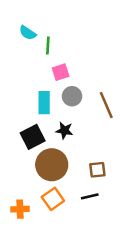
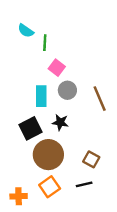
pink square: (61, 72) -> (57, 68), turned -35
brown square: (97, 170) -> (91, 159), turned 35

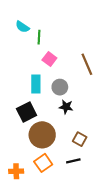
gray circle: (67, 90) -> (60, 87), moved
brown line: (100, 99) -> (87, 64), moved
black star: (60, 122) -> (66, 107), moved

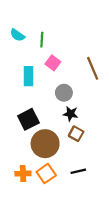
cyan semicircle: (22, 27) -> (17, 35), moved
cyan rectangle: (36, 84) -> (28, 76), moved
brown square: (80, 139) -> (76, 134), moved
orange cross: (16, 171) -> (23, 174), moved

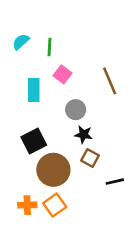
cyan semicircle: (17, 35) -> (21, 42), turned 104
black line: (78, 171) -> (115, 182), moved

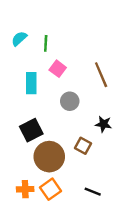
black star: (83, 134) -> (103, 124), moved
black line: (115, 182) -> (93, 192), moved, turned 35

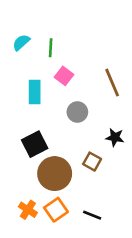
orange cross: (25, 189) -> (28, 210), turned 35
black line: (93, 192) -> (92, 215), moved

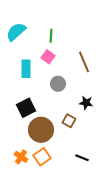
cyan semicircle: (21, 42) -> (16, 32), size x1.5
green line: (51, 48) -> (51, 36), moved
black line: (92, 215) -> (82, 158), moved

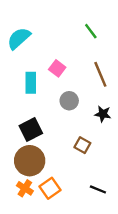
green line: (51, 36) -> (91, 31), moved, turned -40
black star: (86, 103) -> (103, 114), moved
brown circle: (41, 130) -> (30, 161), moved

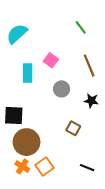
black square: (31, 130) -> (14, 115), moved, turned 30

